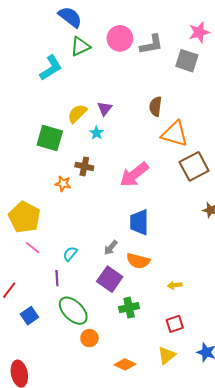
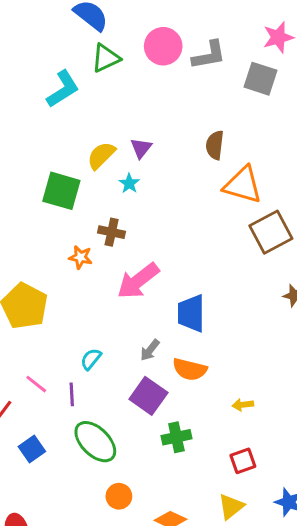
pink arrow: (134, 175) -> (138, 281), moved
pink line: (33, 248) -> (36, 384), moved
orange circle: (89, 338) -> (119, 496), moved

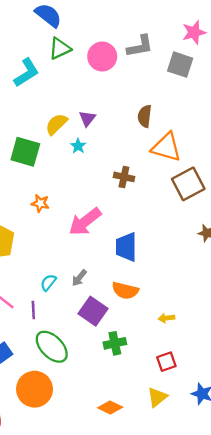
pink circle: (163, 46) -> (102, 57), moved
brown cross: (112, 232) -> (124, 177), moved
gray arrow: (150, 350) -> (79, 278), moved
orange circle: (119, 496) -> (35, 389), moved, size x1.8

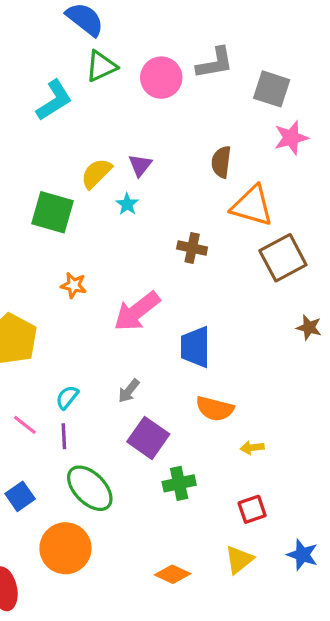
pink star: (194, 32) -> (291, 138), moved
cyan semicircle: (48, 282) -> (67, 397), moved
orange semicircle: (125, 291) -> (215, 409), moved

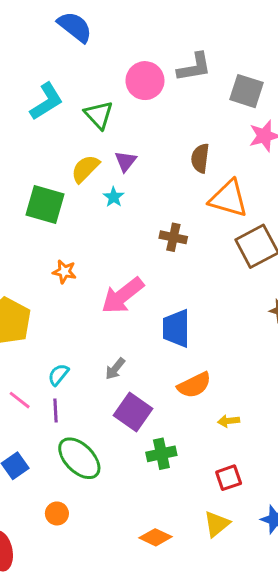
green triangle: (101, 66) -> (99, 115), moved, turned -48
orange semicircle: (215, 409) -> (194, 385), turned -40
orange circle: (65, 548) -> (57, 513), size x0.5

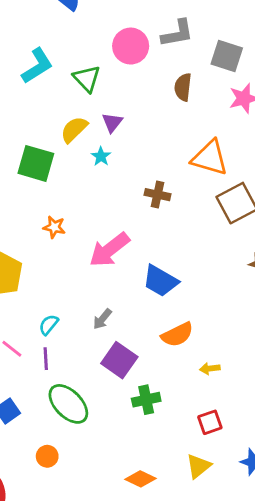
brown semicircle: (200, 158) -> (183, 87), moved
blue trapezoid: (176, 328) -> (160, 281), turned -60

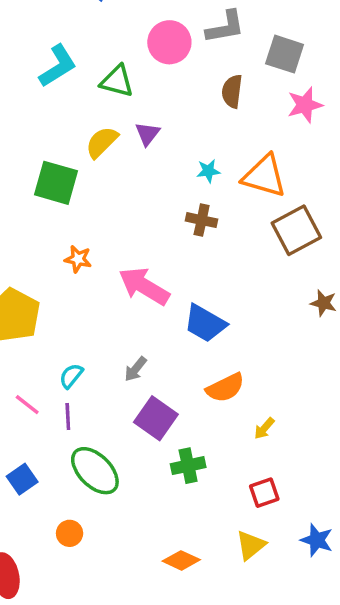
green triangle: (87, 79) -> (117, 81), turned -32
cyan star: (101, 156) -> (208, 171), moved, turned 30
pink arrow: (109, 250) -> (144, 286), turned 69
yellow arrow: (210, 369) -> (264, 428), turned -42

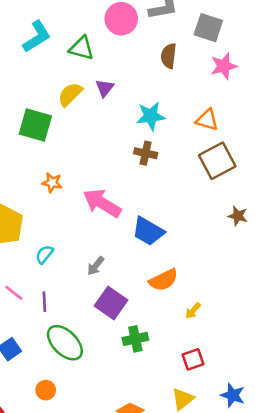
cyan star: (208, 171) -> (151, 116), size x1.6
orange triangle: (264, 176) -> (207, 120), moved, size x0.7
cyan semicircle: (71, 376) -> (44, 254), moved

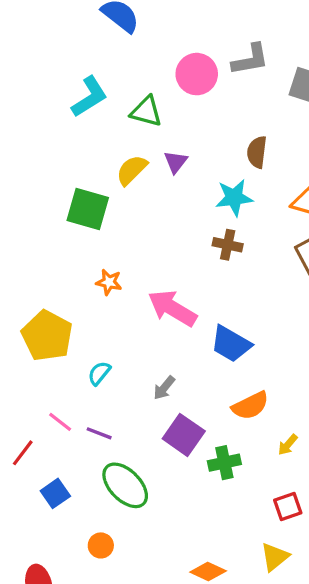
brown semicircle: (169, 56) -> (257, 152), moved
purple line: (44, 302) -> (99, 433), turned -66
green cross: (135, 339) -> (224, 463), moved

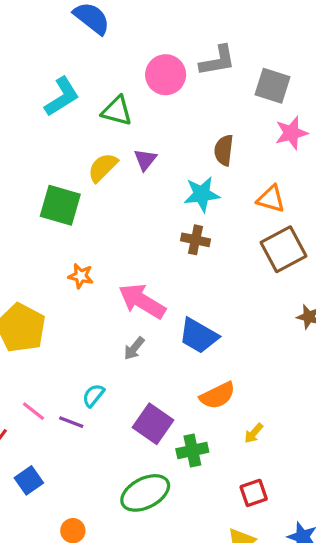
cyan semicircle: (99, 373) -> (93, 395), moved
gray arrow: (164, 388) -> (134, 348), moved
green ellipse: (125, 485) -> (145, 493), moved, turned -72

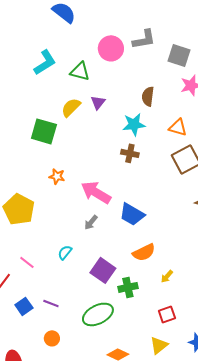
purple line: (71, 422) -> (51, 303), moved

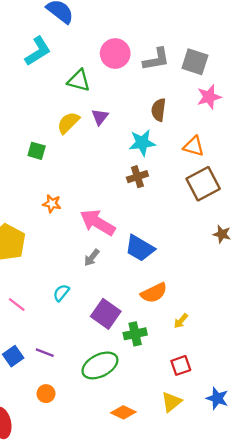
gray L-shape: (144, 39) -> (156, 59), moved
cyan L-shape: (45, 62) -> (38, 51), moved
green square: (44, 131) -> (37, 151), size x0.6
brown cross: (130, 153) -> (137, 177), turned -30

